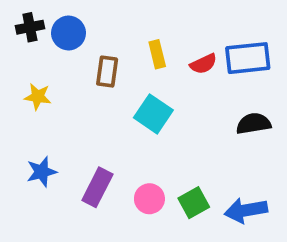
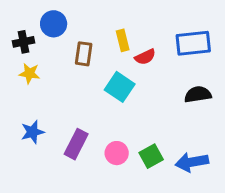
black cross: (30, 27) -> (23, 42), moved
red semicircle: (203, 64) -> (145, 57), moved

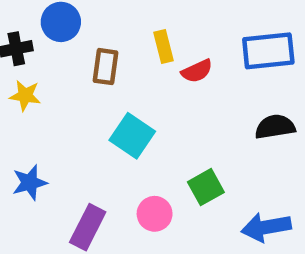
cyan square: (120, 87) -> (132, 136), moved
purple rectangle: (76, 144) -> (88, 227), moved
green square: (151, 156) -> (206, 187), moved

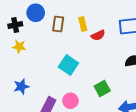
brown rectangle: (105, 67) -> (58, 24), moved
pink circle: (155, 214) -> (70, 101), moved

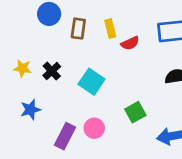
black cross: (15, 25) -> (52, 71), moved, turned -32
yellow star: (19, 47) -> (23, 68), moved

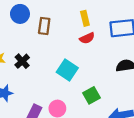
yellow rectangle: (110, 29) -> (85, 18), moved
cyan square: (92, 82) -> (67, 70), moved

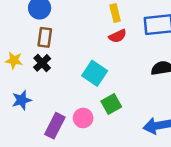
brown rectangle: (44, 26) -> (45, 37), moved
green square: (92, 95) -> (111, 104), moved

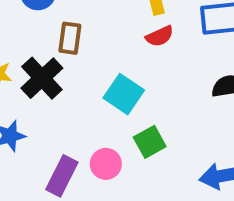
brown rectangle: (45, 37) -> (70, 38), moved
black cross: (42, 63) -> (42, 78), size x1.5

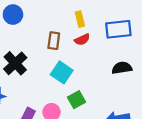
brown rectangle: (70, 38) -> (54, 41), moved

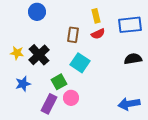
green square: (76, 100) -> (59, 82), moved

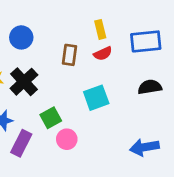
blue circle: (37, 12) -> (21, 37), moved
cyan square: (80, 63) -> (96, 98), moved, turned 36
purple rectangle: (49, 104) -> (21, 143), moved

